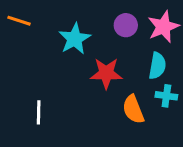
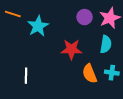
cyan star: (75, 39) -> (38, 26), moved
cyan cross: (166, 96) -> (112, 73), moved

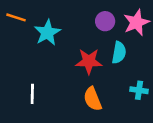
cyan semicircle: (106, 44) -> (119, 53), moved
orange semicircle: (90, 74) -> (93, 99), moved

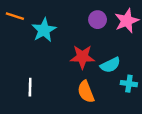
cyan semicircle: (119, 53) -> (110, 65), moved, turned 54

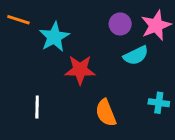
red star: (82, 57) -> (80, 70), moved
cyan semicircle: (110, 65) -> (136, 55), moved

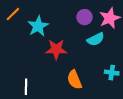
orange line: (18, 20) -> (13, 14), turned -63
white line: (37, 107) -> (26, 87), moved

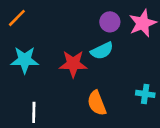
cyan star: (38, 26) -> (25, 60), moved, turned 30
cyan semicircle: (96, 39) -> (102, 51), moved

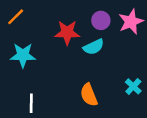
red star: (73, 64) -> (67, 32), moved
cyan cross: (145, 94) -> (133, 86), turned 35

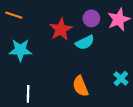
orange line: (16, 17) -> (14, 15), turned 63
red star: (67, 32) -> (61, 29), turned -30

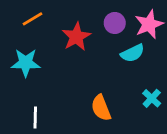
orange line: (14, 15) -> (33, 19), moved, turned -49
cyan semicircle: (85, 42) -> (133, 53), moved

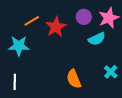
orange line: (33, 19) -> (32, 21), moved
white line: (35, 118) -> (15, 82), moved

